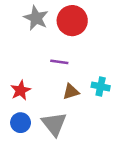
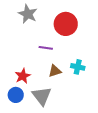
red circle: (72, 21) -> (66, 24), moved
red star: (21, 90) -> (23, 76), moved

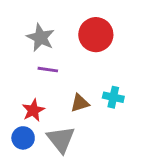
gray star: (28, 14) -> (41, 38), moved
purple line: (46, 48) -> (48, 70), moved

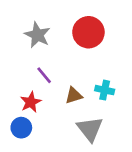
purple line: (48, 70) -> (44, 75), moved, turned 42
gray triangle: (61, 139) -> (90, 129), moved

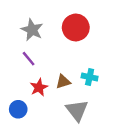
purple line: (44, 75) -> (29, 59), moved
red star: (31, 102) -> (39, 87), moved

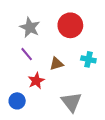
cyan cross: (90, 77) -> (88, 59), moved
brown triangle: (63, 82) -> (56, 64), moved

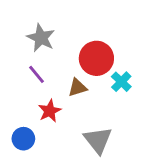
red circle: (70, 25) -> (96, 58), moved
cyan cross: (88, 59) -> (121, 82), turned 32

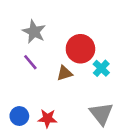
red star: (50, 111) -> (47, 118), moved, turned 30
gray triangle: (98, 140) -> (101, 114), moved

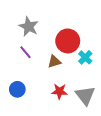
blue circle: (19, 116) -> (17, 89), moved
red star: (47, 118) -> (59, 91), moved

